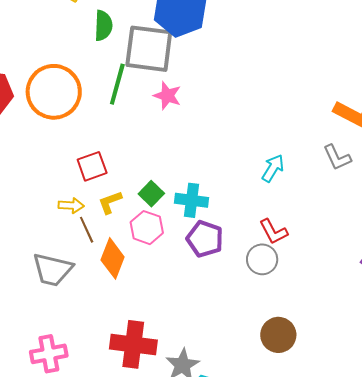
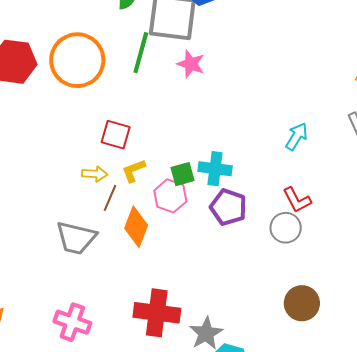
red square: (92, 166) -> (116, 135), turned 36
green square: (151, 194) -> (182, 174), moved, turned 30
brown line: (87, 230) -> (110, 198), turned 48
pink cross: (49, 354) -> (72, 322), turned 30

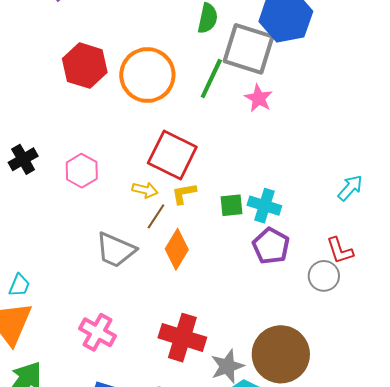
red square: (116, 135) -> (172, 155), size x1.6
pink hexagon: (170, 196) -> (82, 171), moved
brown circle: (302, 303) -> (281, 354), moved, size x1.6

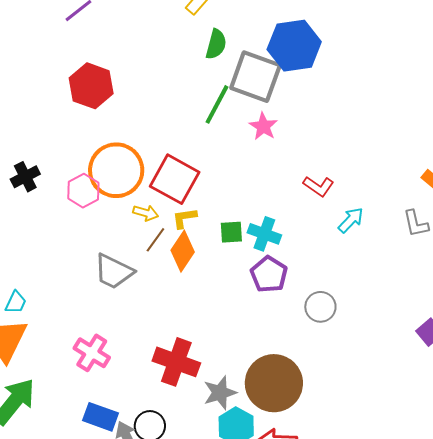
orange circle: (147, 75) -> (116, 170), moved
orange diamond: (177, 249) -> (183, 251), moved
red L-shape: (340, 251) -> (319, 186), moved, turned -40

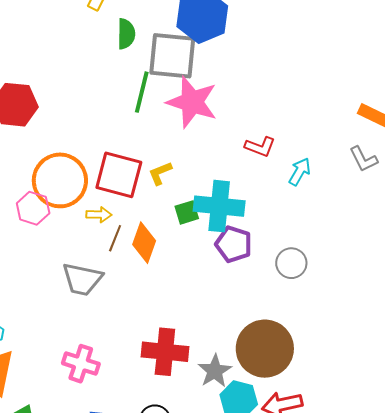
pink star: (263, 126) -> (192, 102), size x1.8
yellow L-shape: (184, 218) -> (160, 173), moved
cyan cross: (264, 234) -> (219, 206), size x1.5

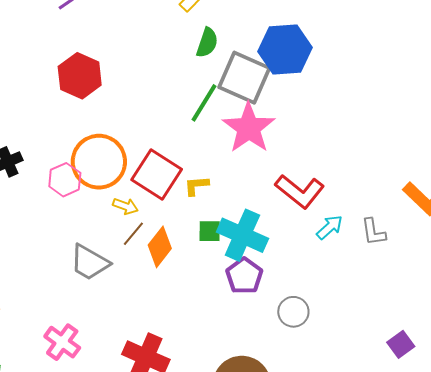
red L-shape: (260, 147) -> (300, 191), size x1.6
gray L-shape: (363, 159) -> (373, 232), moved

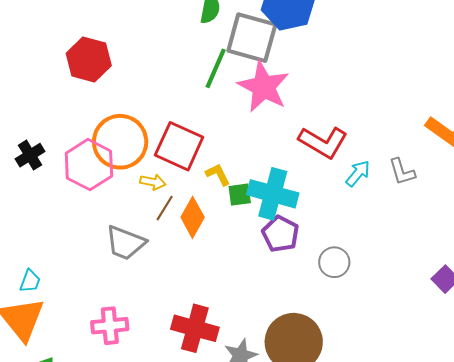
pink hexagon: (65, 180) -> (89, 165), size x1.5
yellow L-shape: (196, 186) -> (218, 174), moved, turned 76
pink cross: (62, 342) -> (110, 326), turned -33

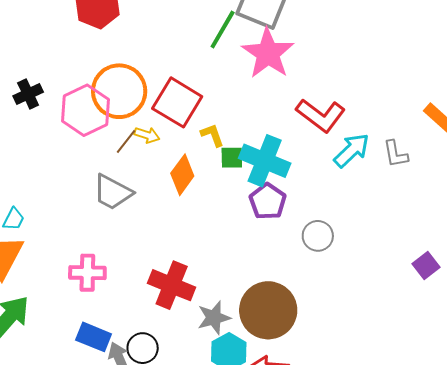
cyan arrow: (358, 173) -> (352, 150), size x1.4
brown line: (165, 208) -> (126, 141), moved

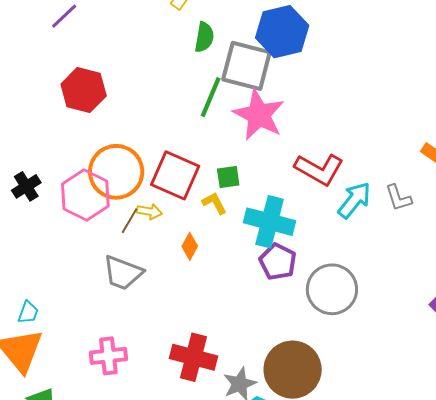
green square: (232, 158) -> (228, 177), moved
orange diamond: (182, 175) -> (190, 246), size x0.7
gray circle: (318, 236) -> (332, 289), size x1.6

